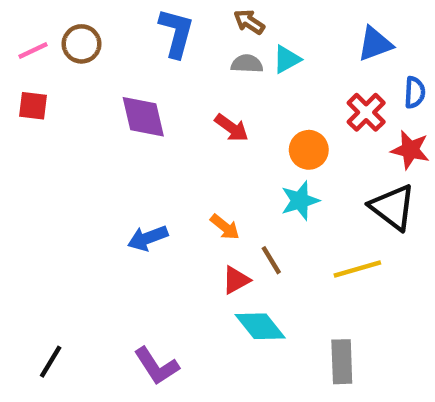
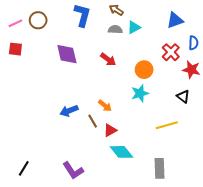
black triangle: (393, 207) -> (183, 96), size x0.6
brown line: (271, 260) -> (93, 121), moved

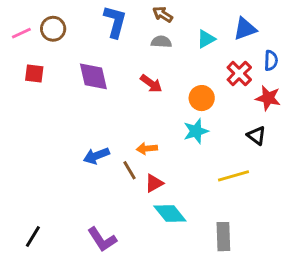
cyan triangle: (134, 27) -> (206, 39), moved
red square: (15, 49) -> (34, 73), moved
orange arrow: (105, 106) -> (147, 149), turned 136

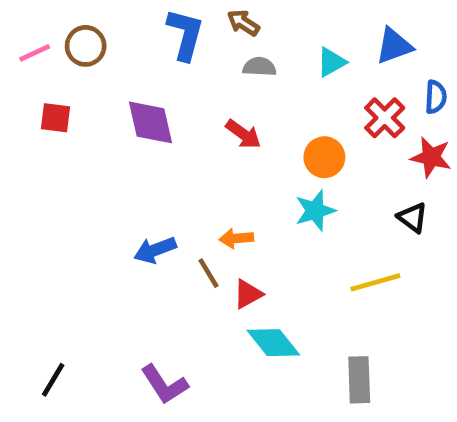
brown arrow: (163, 14) -> (243, 23), moved

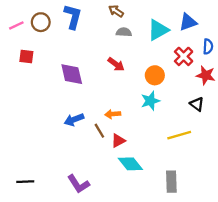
blue L-shape: (185, 34) -> (73, 17), moved
cyan triangle: (331, 62) -> (158, 30), size x1.5
purple diamond: (151, 122) -> (72, 74), moved
black line: (53, 380) -> (25, 182), turned 56

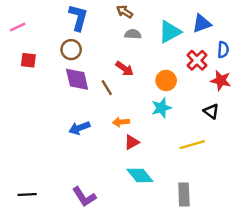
brown circle: (41, 22) -> (71, 50), moved
brown line: (99, 131) -> (107, 88), moved
red triangle: (118, 141) -> (132, 142), moved

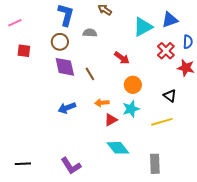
gray semicircle: (133, 34) -> (90, 33), moved
red arrow: (125, 69) -> (122, 58), moved
orange circle: (166, 80) -> (133, 85), moved
cyan star: (161, 108) -> (131, 109), moved
black triangle: (211, 111) -> (170, 96), moved

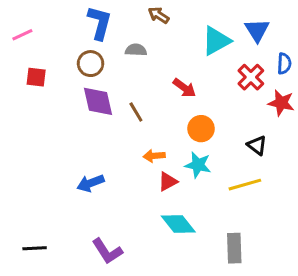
blue triangle: (170, 20) -> (257, 30), turned -42
blue arrow: (67, 108) -> (91, 183), moved
cyan star: (131, 109) -> (198, 165), turned 30

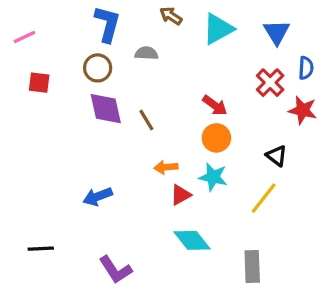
cyan triangle: (216, 41) -> (218, 29), moved
red arrow: (184, 88) -> (215, 105), moved
yellow line: (245, 185) -> (264, 198), turned -36
black line: (35, 248) -> (41, 249), moved

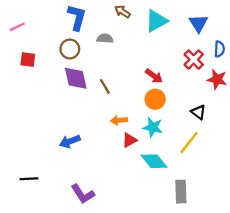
cyan diamond: (192, 240) -> (154, 161), moved

